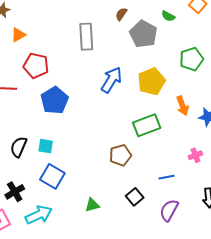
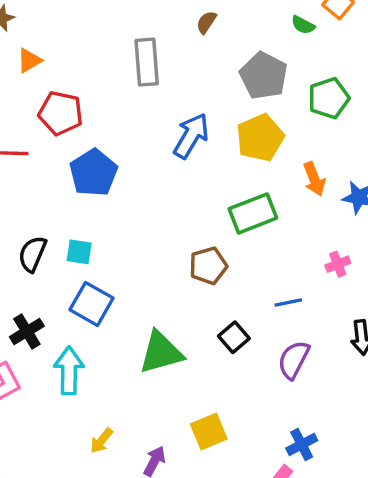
green semicircle: (168, 16) -> (303, 25), moved
gray pentagon: (143, 34) -> (264, 76), moved
green triangle: (92, 205) -> (161, 352), size x1.8
cyan arrow: (39, 215) -> (69, 371), turned -64

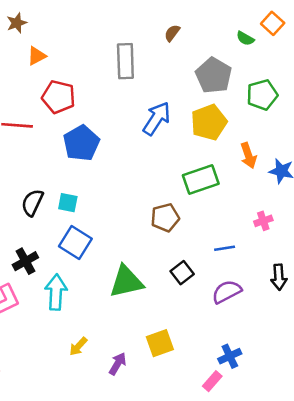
purple semicircle: (294, 360) -> (227, 292), turned 32

